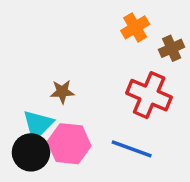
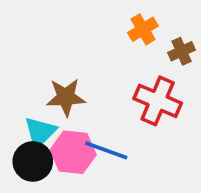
brown star: (62, 92) -> (66, 97), size x1.5
blue line: (132, 149) -> (106, 150), moved

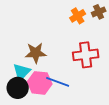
brown cross: (181, 51) -> (99, 12), moved
red cross: (158, 101) -> (86, 55), turned -30

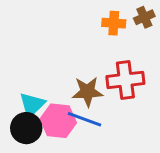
orange cross: (78, 16) -> (114, 23), turned 35
brown star: (36, 53) -> (87, 92), moved

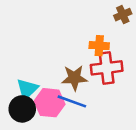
orange cross: (114, 23) -> (99, 46), moved

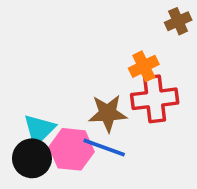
orange cross: (99, 46) -> (144, 66), turned -30

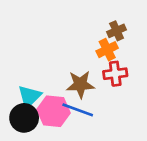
brown cross: (178, 21) -> (117, 31), moved
red cross: (155, 99) -> (115, 74), size x0.7

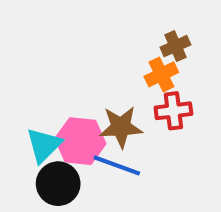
pink hexagon: (54, 111) -> (80, 141), moved
black circle: (24, 118) -> (58, 184), moved

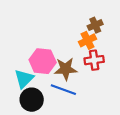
pink hexagon: (80, 141) -> (43, 61), moved

